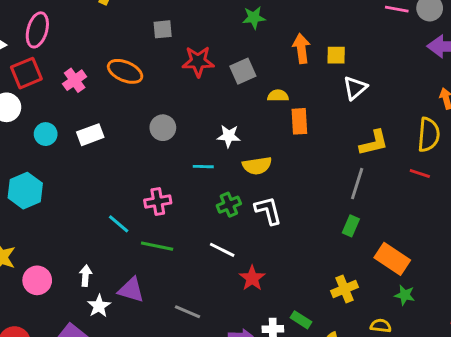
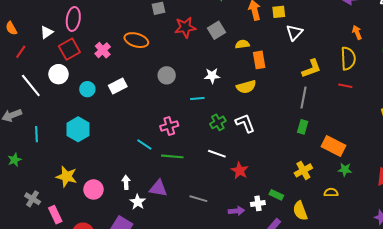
yellow semicircle: (257, 166) -> (246, 87), moved

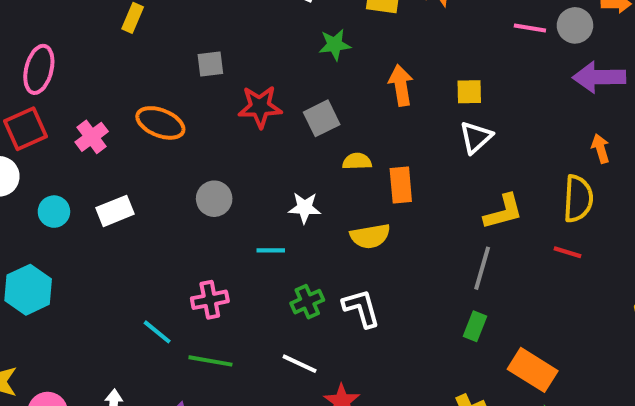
yellow square: (279, 12) -> (469, 92), moved
yellow semicircle: (242, 44) -> (357, 161), moved

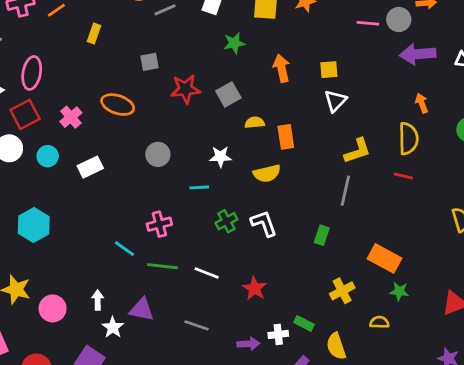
cyan circle: (54, 212) -> (48, 156), moved
green rectangle: (475, 326) -> (322, 235), moved
white line: (300, 364) -> (207, 273), moved

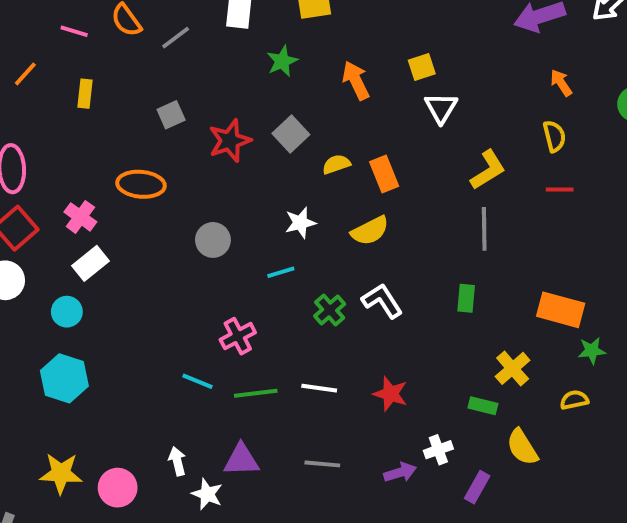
yellow semicircle: (408, 139) -> (554, 136), size x0.7
cyan circle: (48, 156) -> (67, 312), moved
white rectangle: (90, 167) -> (91, 263), moved
green rectangle: (304, 323) -> (483, 406), moved

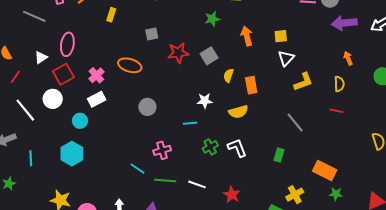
yellow semicircle: (336, 164) -> (228, 75), turned -64
yellow L-shape: (488, 170) -> (303, 82), moved
gray line: (484, 229) -> (295, 123), turned -50
gray circle: (213, 240) -> (147, 107), moved

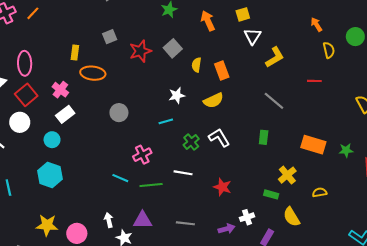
yellow rectangle: (111, 15) -> (75, 53), moved
yellow semicircle: (339, 84) -> (329, 50), moved
white line: (197, 184) -> (183, 173), moved
green star: (336, 194) -> (346, 150), moved

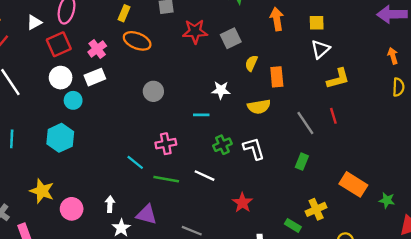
red line: (314, 81) -> (333, 116), moved, turned 56
gray line: (274, 101) -> (305, 123), moved
white circle: (20, 122) -> (61, 78), moved

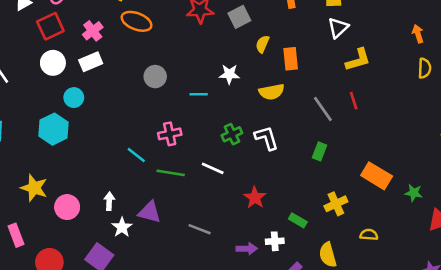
cyan circle: (73, 100) -> (74, 98), moved
cyan line: (201, 115) -> (199, 94), moved
green rectangle: (293, 225) -> (298, 220), moved

